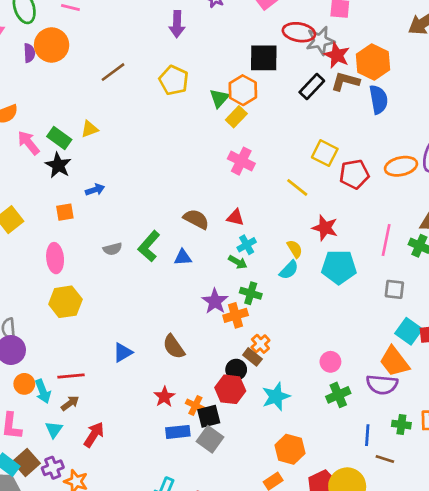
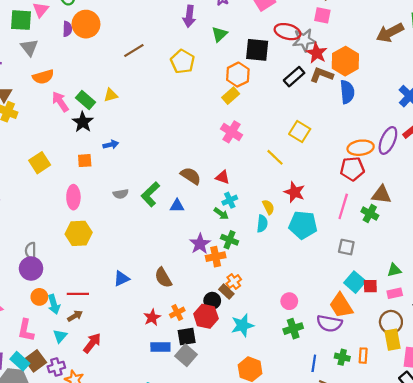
green triangle: (219, 98) -> (219, 34), moved
red pentagon: (354, 174) -> (352, 169), moved
cyan semicircle: (289, 270) -> (262, 224), turned -42
orange cross: (195, 406) -> (177, 313), moved, turned 32

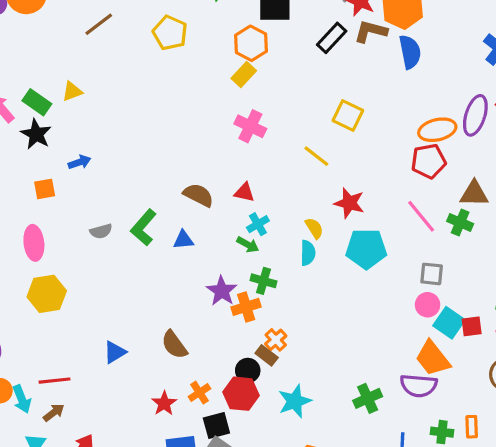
pink line: (343, 206) -> (421, 216), turned -50
pink circle: (289, 301) -> (428, 305), moved

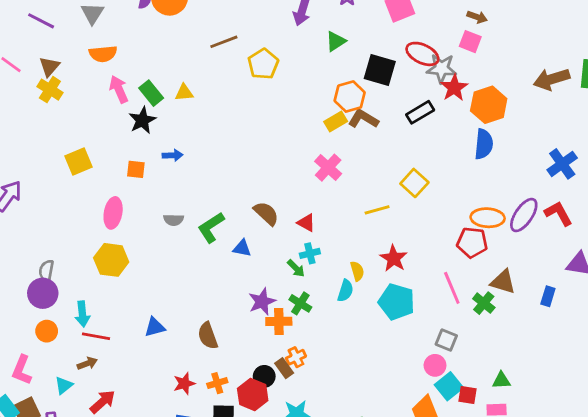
brown L-shape: (371, 31) -> (363, 119), moved
yellow pentagon: (170, 33) -> (263, 64), moved
yellow line: (316, 156) -> (377, 210), turned -70
cyan arrow: (22, 399) -> (82, 314), moved

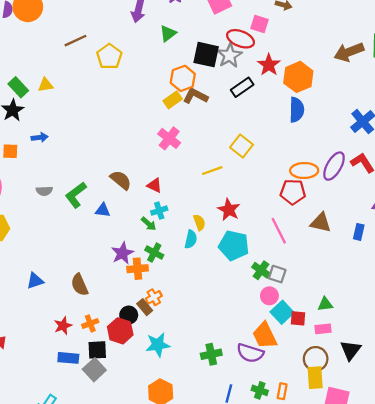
pink square: (470, 42) -> (260, 24), moved
gray star: (442, 68) -> (230, 55), moved, turned -30
green cross: (484, 303) -> (261, 270), moved

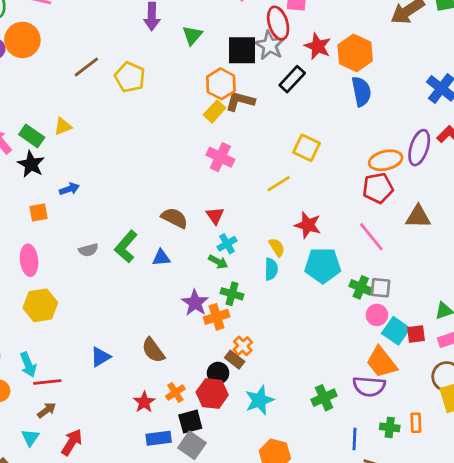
red ellipse: (241, 39) -> (278, 23), turned 64
red triangle: (154, 185) -> (215, 216), turned 42

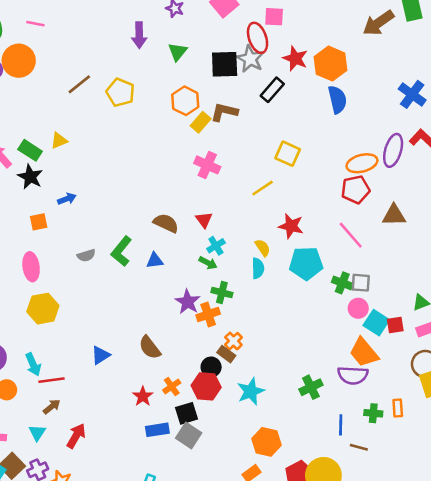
orange hexagon: (221, 84) -> (185, 101), moved

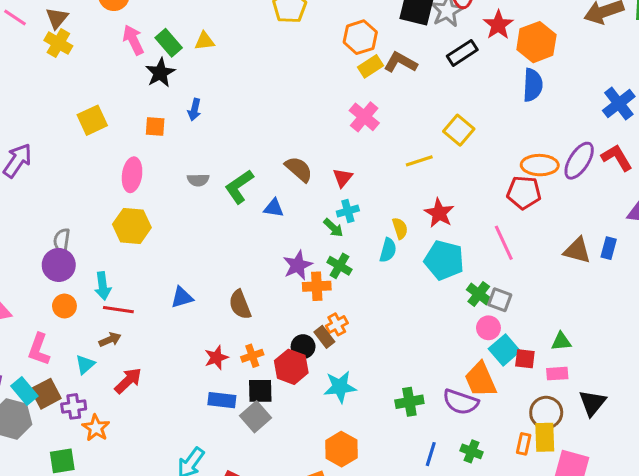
blue arrow: (67, 199) -> (194, 110), turned 108
brown triangle: (394, 215) -> (577, 250), moved
orange rectangle: (398, 408) -> (524, 444), moved

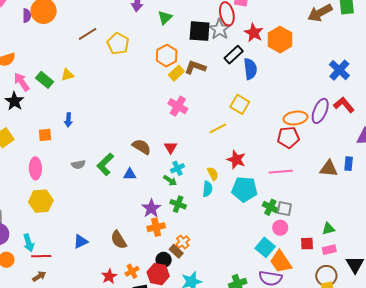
black star: (160, 73) -> (14, 101), moved
blue semicircle: (533, 85) -> (250, 69), moved
pink line: (504, 243) -> (281, 172), turned -60
orange cross: (317, 286) -> (156, 227), moved
cyan square: (504, 350) -> (265, 247), moved

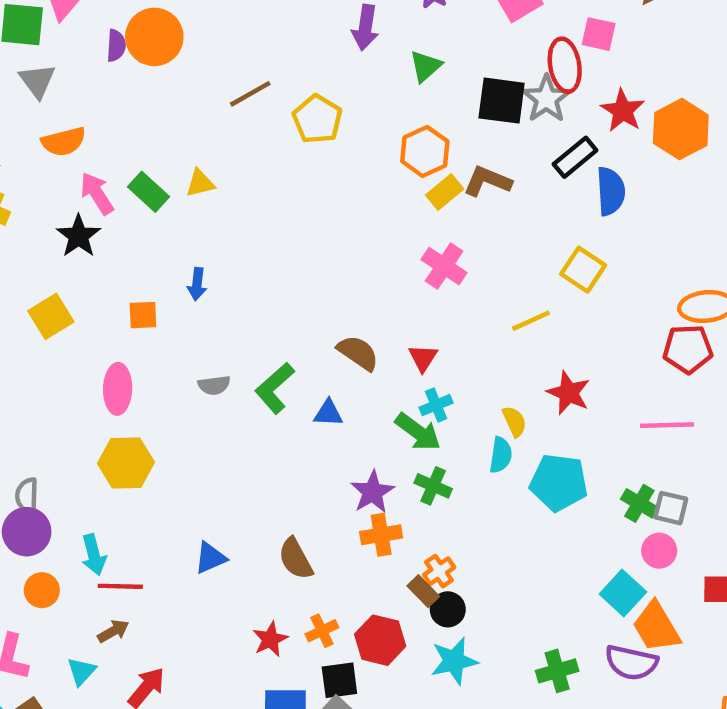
green arrow: (170, 181) -> (418, 432), size x1.5
cyan pentagon: (245, 189) -> (559, 482), moved
black circle: (164, 260) -> (448, 609), moved

